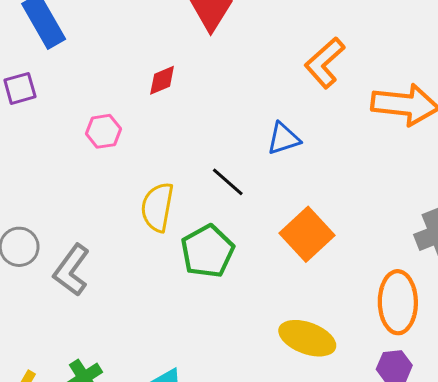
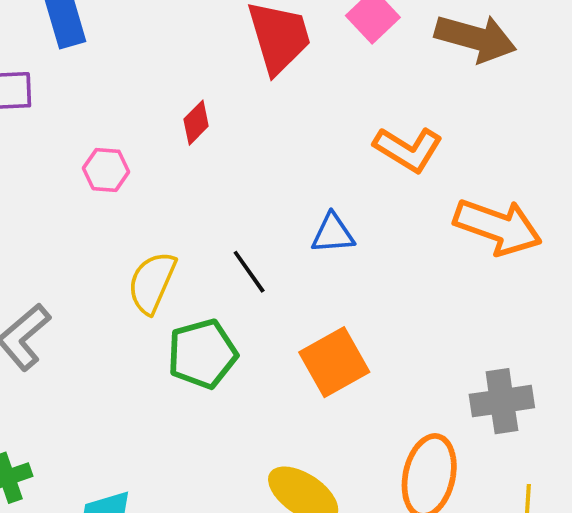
orange L-shape: (325, 63) -> (408, 149), turned -120
red diamond: (162, 80) -> (196, 123), turned -36

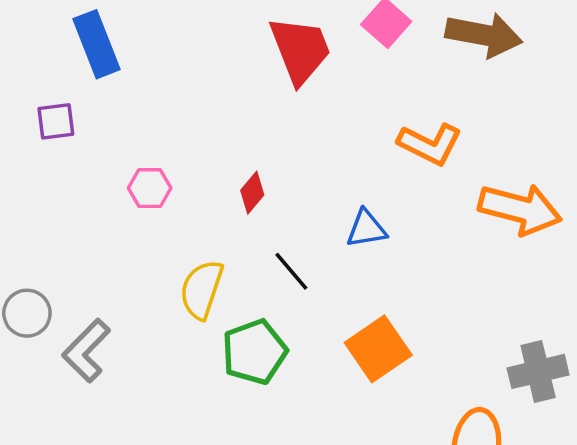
red diamond: (196, 123) -> (252, 193), moved

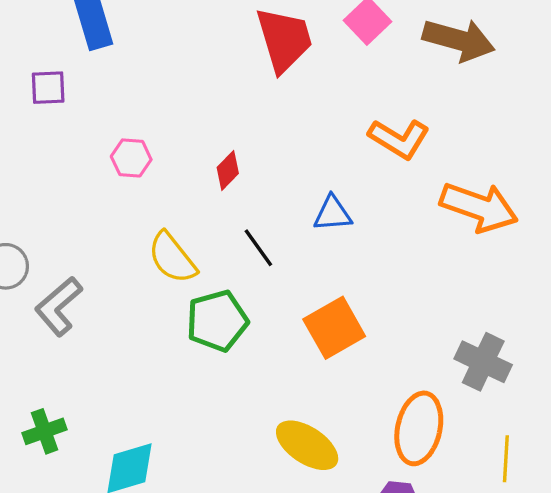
yellow semicircle: (202, 289) -> (172, 258), turned -62
gray cross: (538, 371) -> (483, 362), turned 34

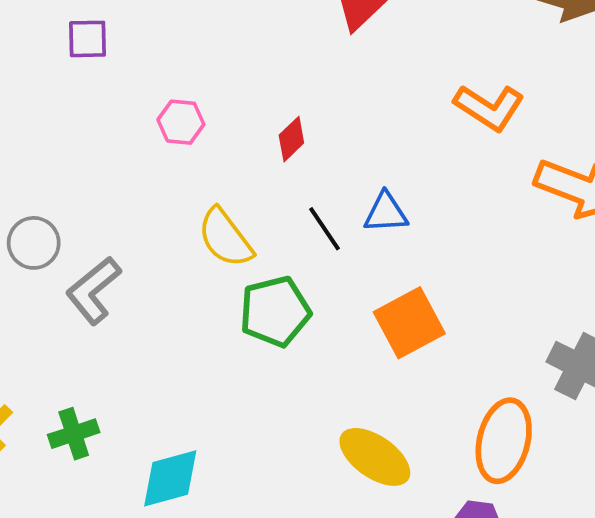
blue triangle: (333, 214) -> (386, 213), moved

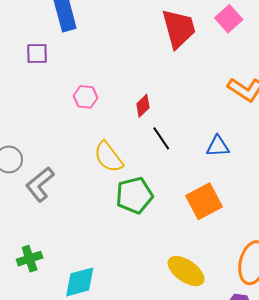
blue triangle: (386, 213) -> (218, 146), moved
black line: (325, 229) -> (161, 138), moved

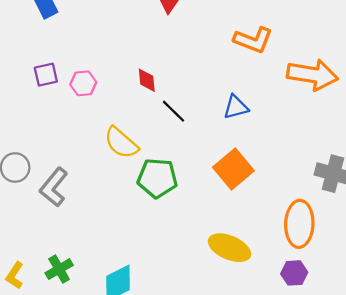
purple square: (37, 54) -> (46, 75), moved
red diamond: (143, 106) -> (147, 80), turned -40
green pentagon: (134, 195) -> (157, 178), turned 30

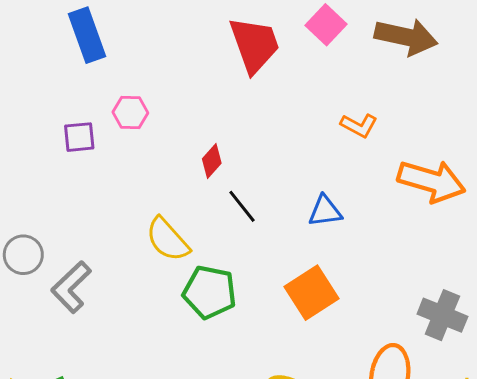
orange L-shape: (253, 40) -> (359, 125), size x0.7
red diamond: (147, 80) -> (212, 161), turned 40
pink hexagon: (83, 83) -> (130, 113), moved

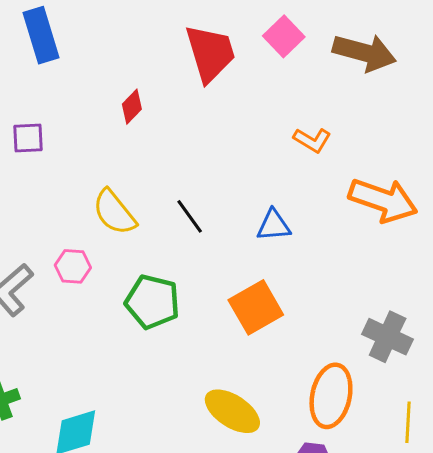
pink hexagon: (130, 113) -> (73, 266), moved
red diamond: (212, 161) -> (132, 107), moved
yellow semicircle: (168, 239) -> (114, 212), moved

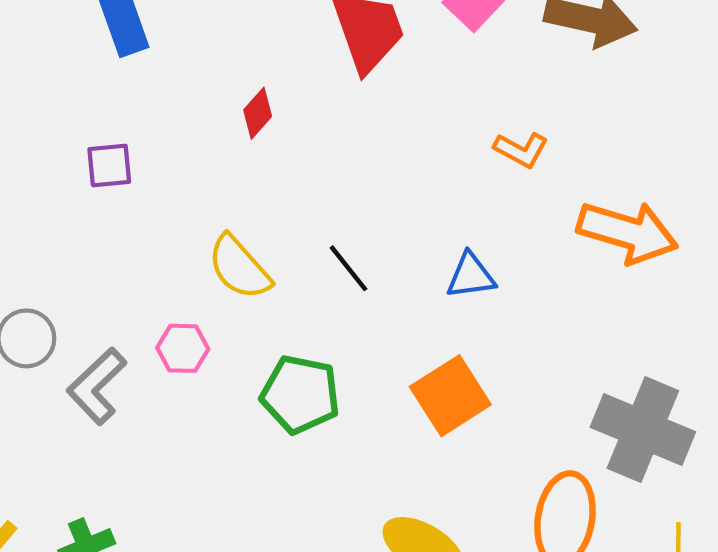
gray cross: (388, 337) -> (643, 430), size x1.4

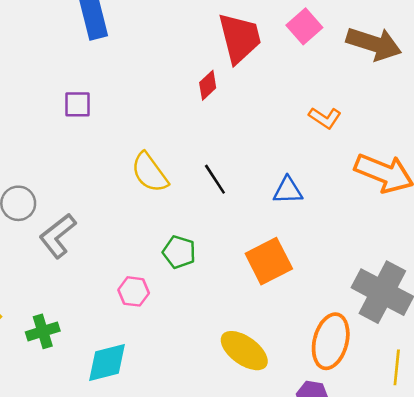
red diamond: (258, 113) -> (208, 85), moved
pink hexagon: (183, 348) -> (134, 291), moved
green pentagon: (300, 394) -> (179, 252), size x0.7

